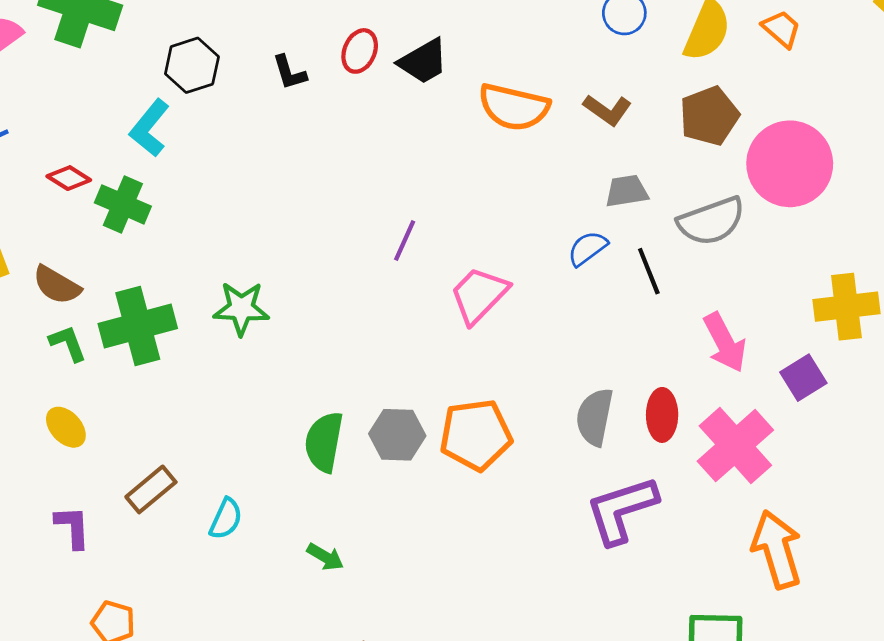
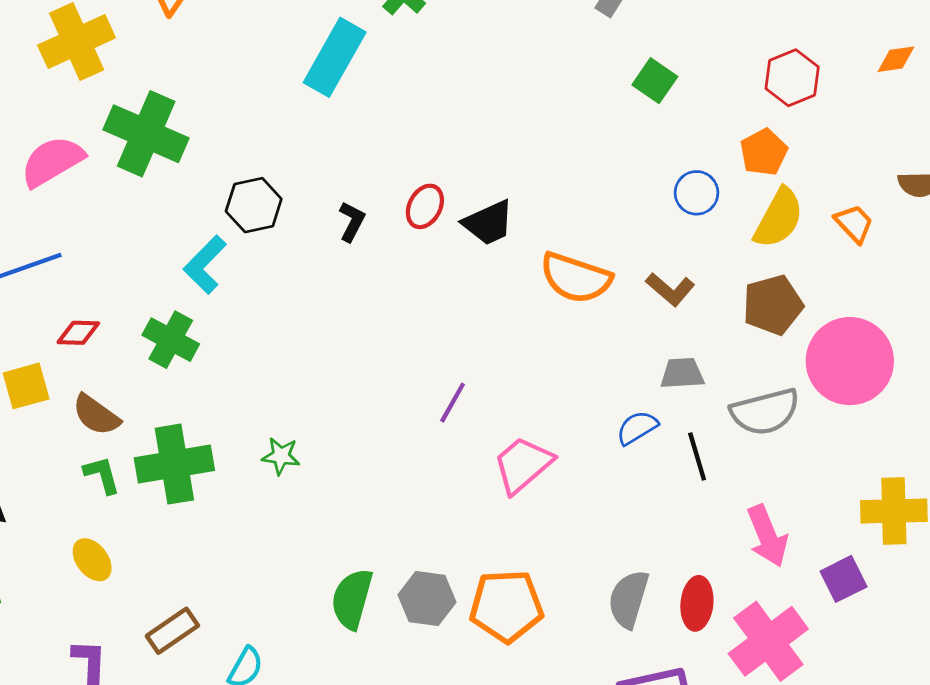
black L-shape: (289, 72) -> (352, 222), turned -141
red diamond: (69, 178) -> (78, 333), moved, turned -36
green star: (241, 308) -> (281, 456), size x0.7

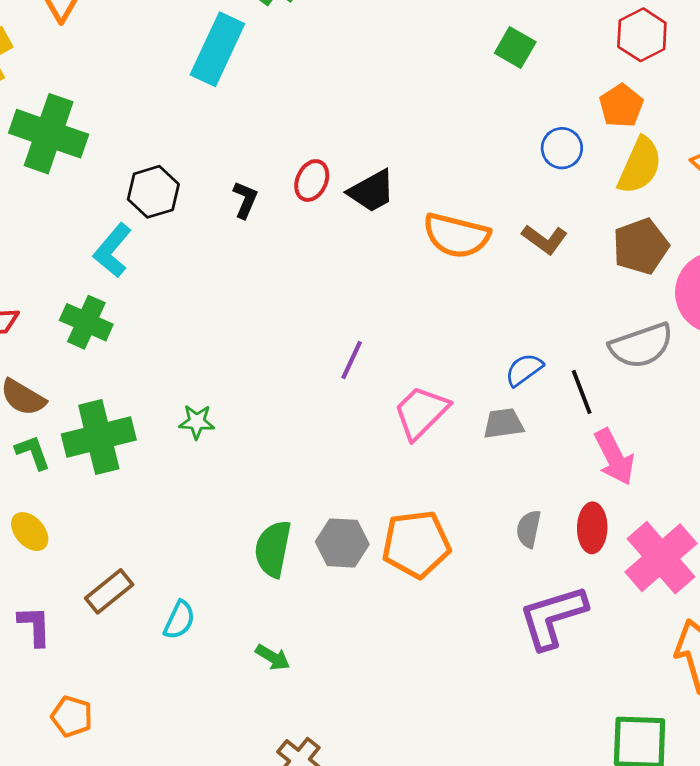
gray trapezoid: (682, 373) -> (503, 423), moved
pink arrow: (767, 536) -> (614, 457), moved
gray semicircle: (629, 599) -> (529, 529), size x0.7

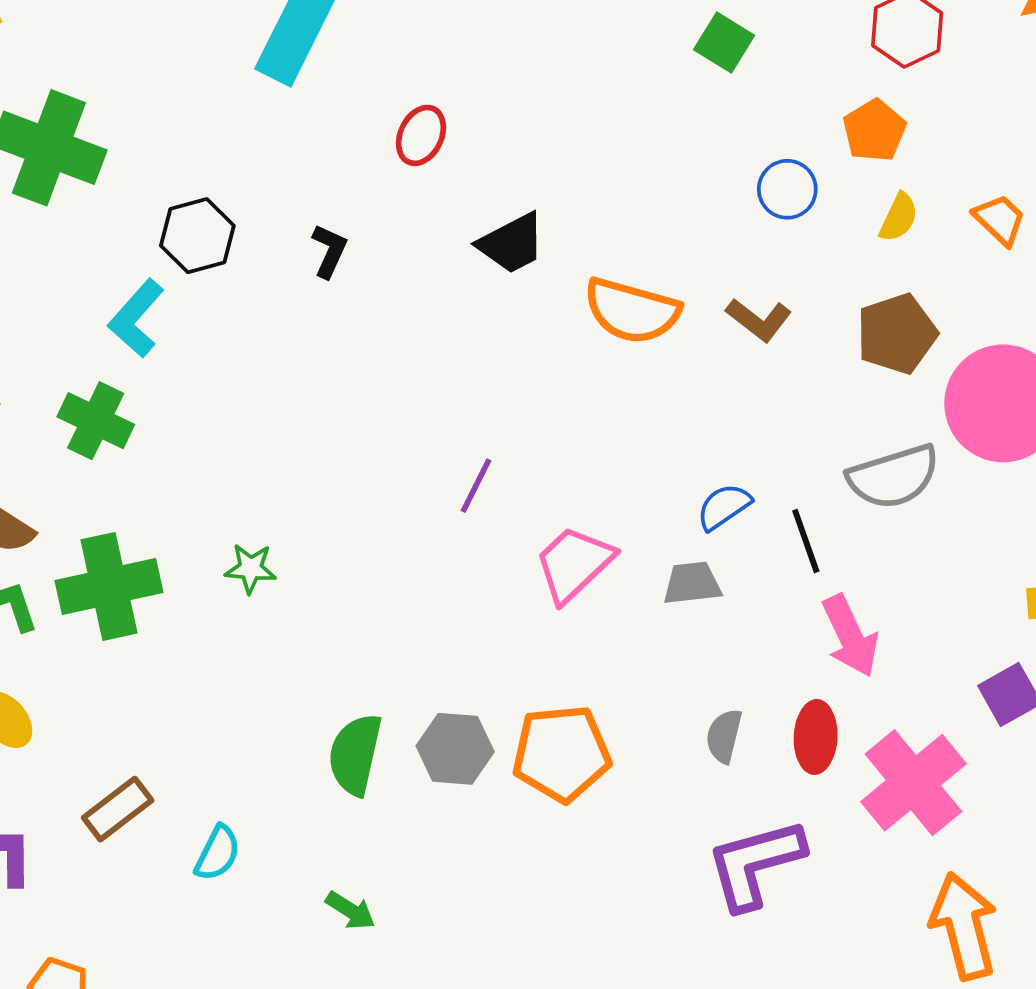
yellow semicircle: (640, 166) -> (899, 217), size x0.6
red ellipse: (312, 181) -> (421, 135), moved

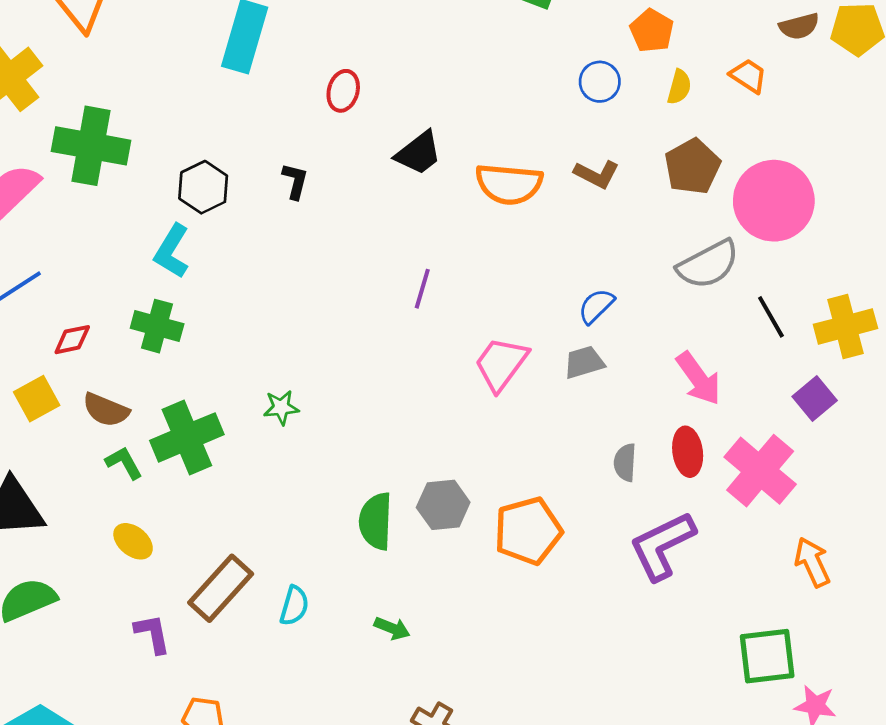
purple line: (476, 486) -> (422, 289), moved
black line: (806, 541) -> (771, 317), moved
orange pentagon: (562, 753) -> (528, 531), moved
brown rectangle: (118, 809) -> (221, 588), size x1.4
orange arrow: (964, 926) -> (812, 562), size x0.7

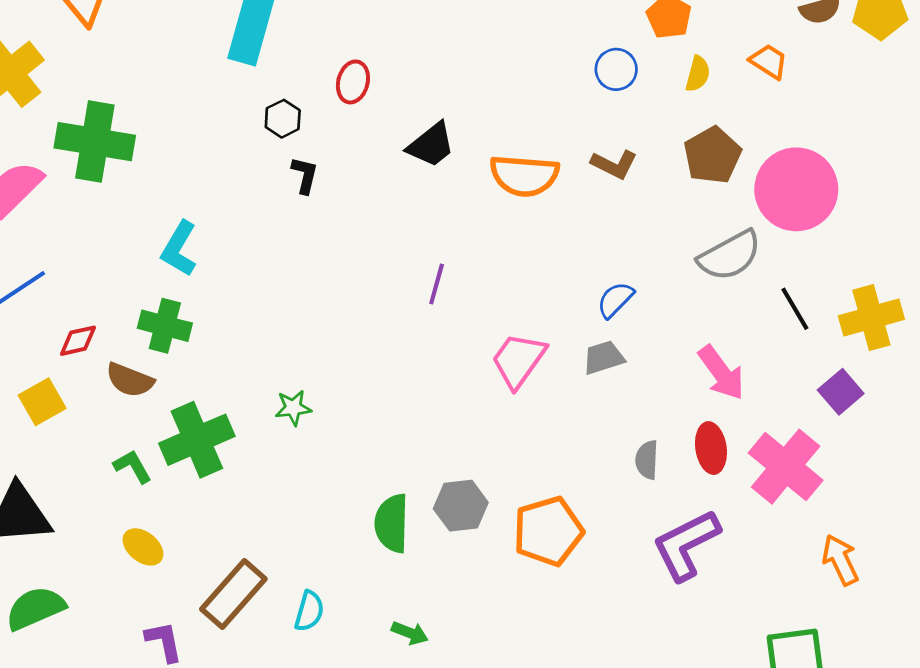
black hexagon: (203, 187) -> (283, 119), moved, size x0.7
brown semicircle: (106, 410) -> (130, 380), moved

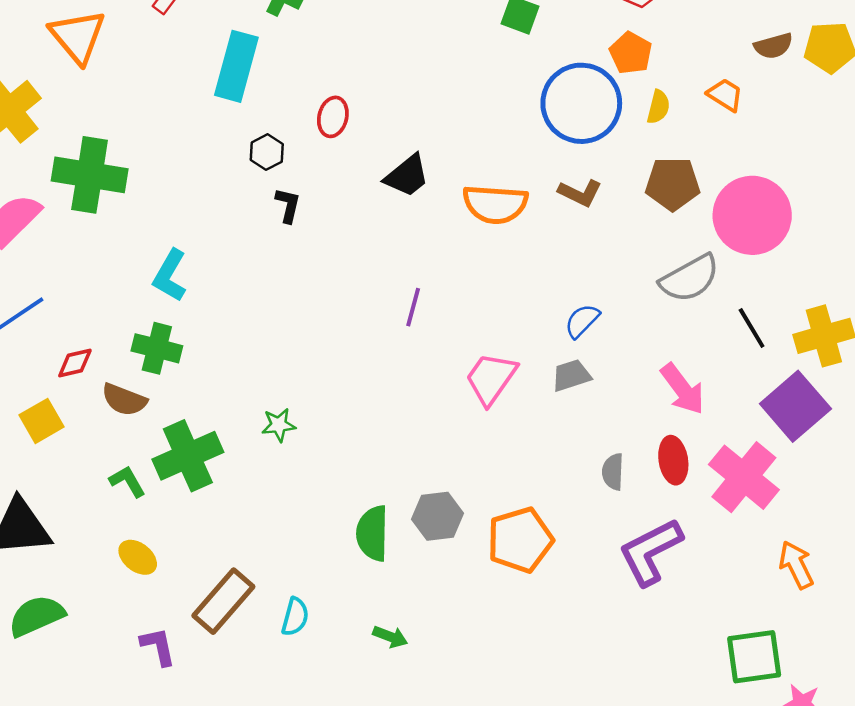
blue circle: (616, 69) -> (581, 103), size x2.0
brown pentagon: (712, 155) -> (673, 184), turned 30
purple square: (841, 392) -> (795, 406), size x1.6

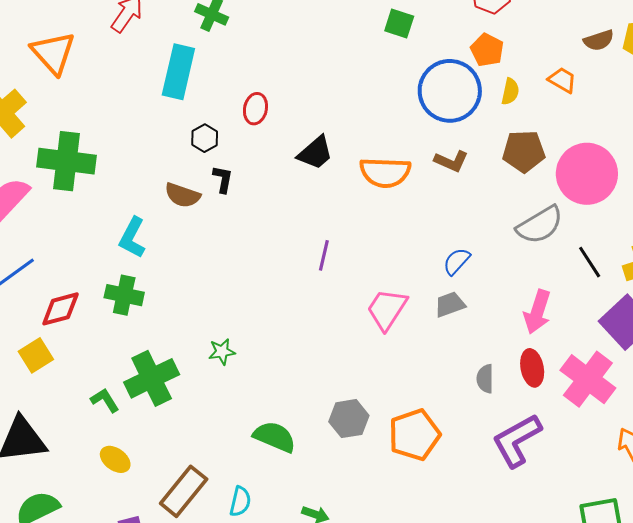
red diamond: (75, 363) -> (60, 309), size x1.4
pink arrow: (683, 389) -> (537, 312), turned 57
brown semicircle: (124, 400) -> (182, 195), moved
green semicircle: (372, 533) -> (275, 437), moved, turned 114

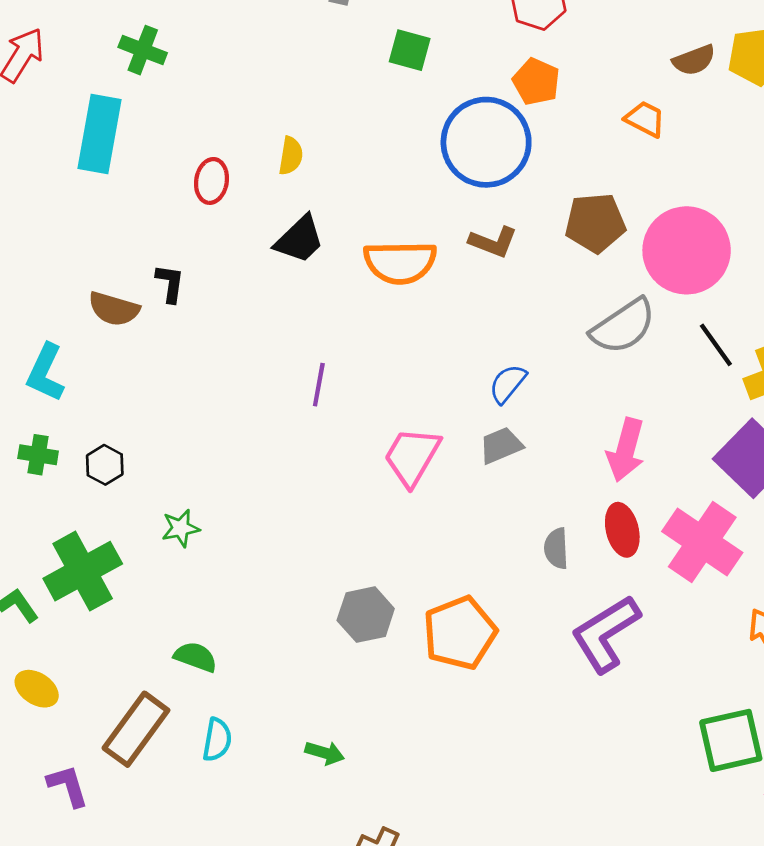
yellow semicircle: (510, 91) -> (291, 156), moved
black hexagon: (205, 138) -> (105, 465), moved
black line: (590, 262) -> (716, 345), moved
green cross: (124, 295) -> (38, 455), size x0.7
green semicircle: (275, 437) -> (196, 657), moved, size x0.7

